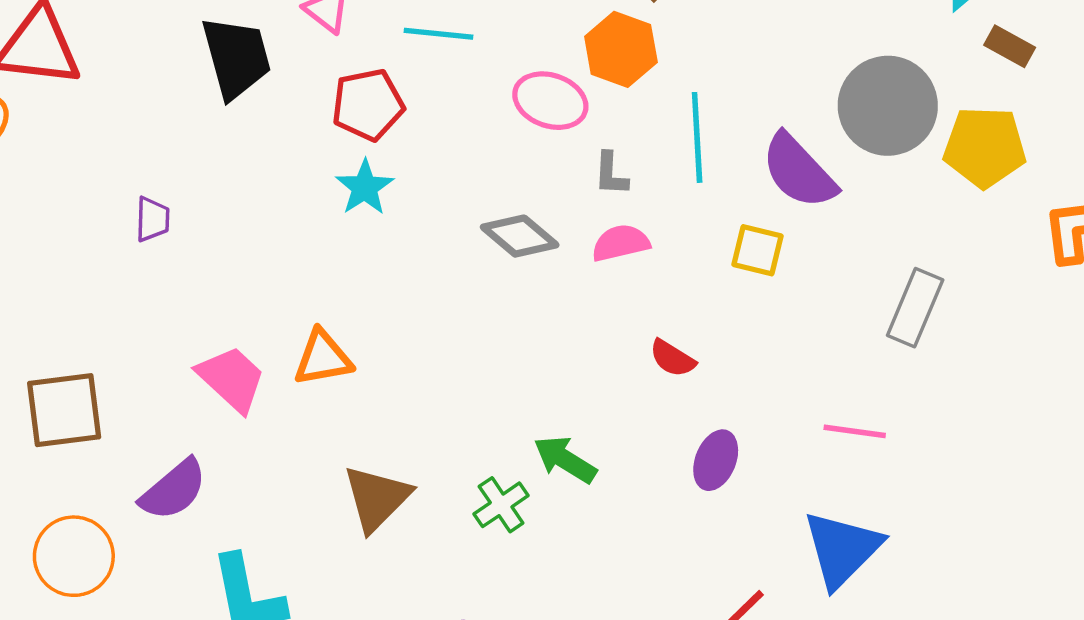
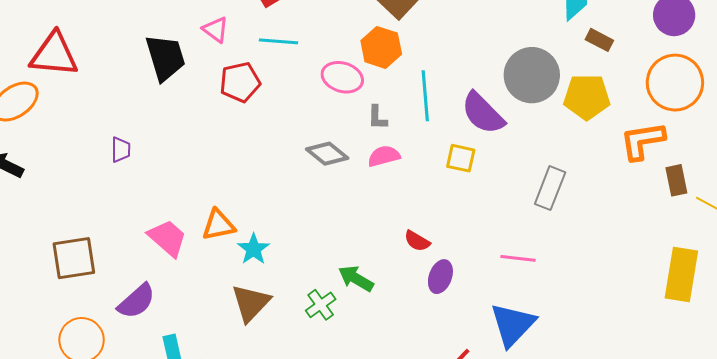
cyan star: (365, 187) -> (254, 249), moved
red semicircle: (672, 358) -> (417, 241), moved

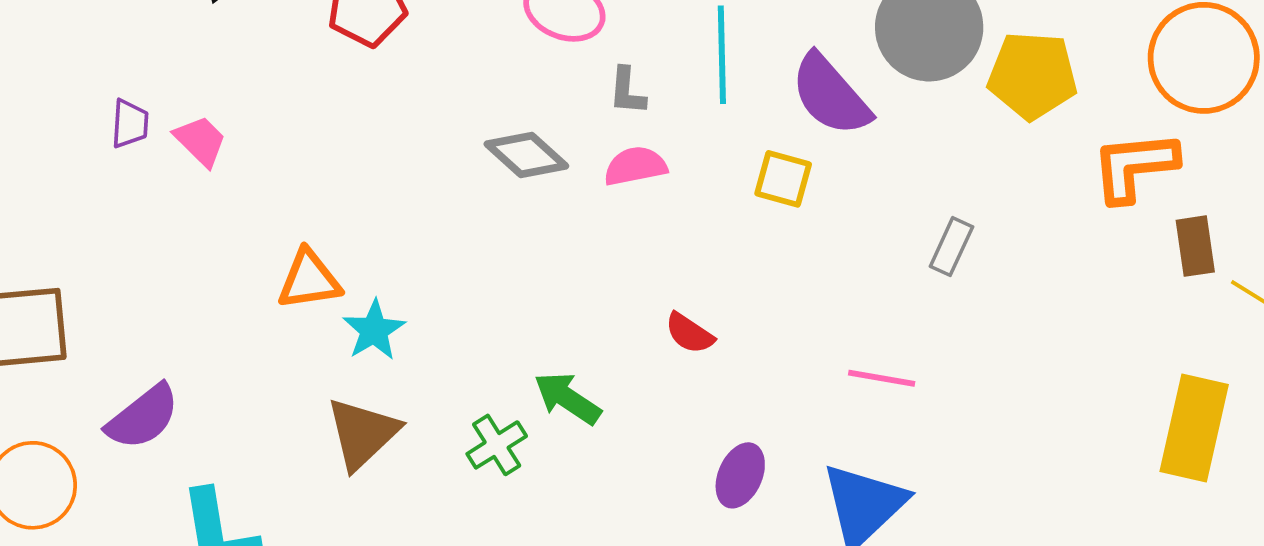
gray rectangle: (550, 188) -> (951, 247), size x0.7
pink trapezoid: (167, 238) -> (201, 141), moved, size x0.7
purple ellipse: (440, 277) -> (740, 475), moved

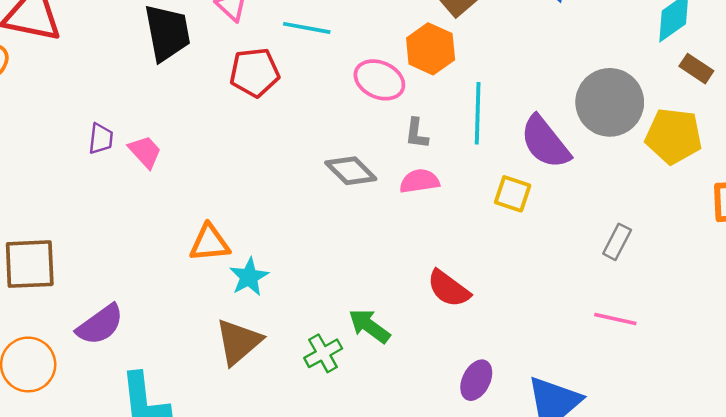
red semicircle: (689, 333) -> (449, 289), size x1.4
pink line: (882, 378) -> (615, 319), moved

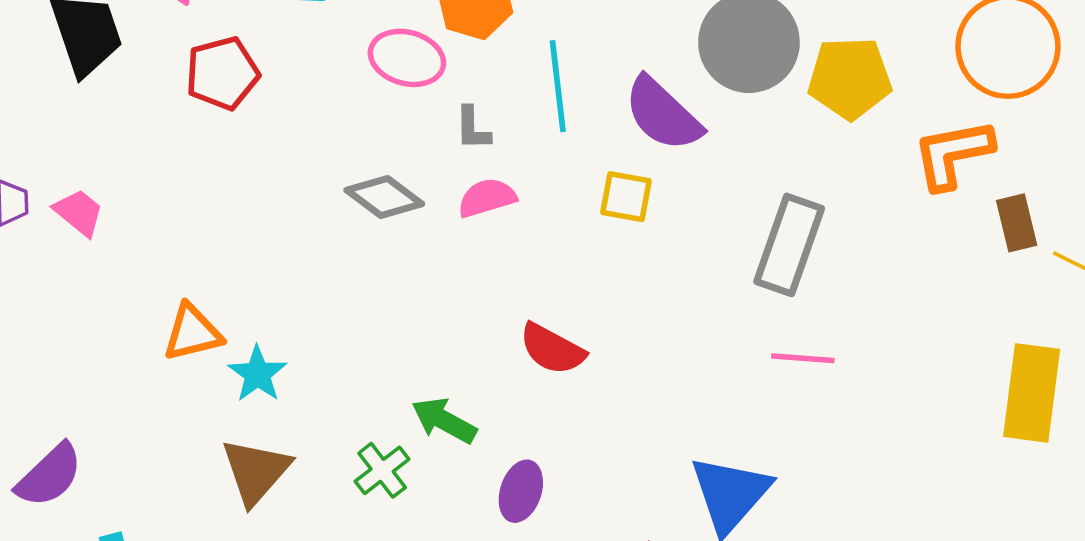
gray rectangle: (617, 242) -> (789, 245), size x1.8
purple ellipse: (476, 380) -> (521, 491), moved

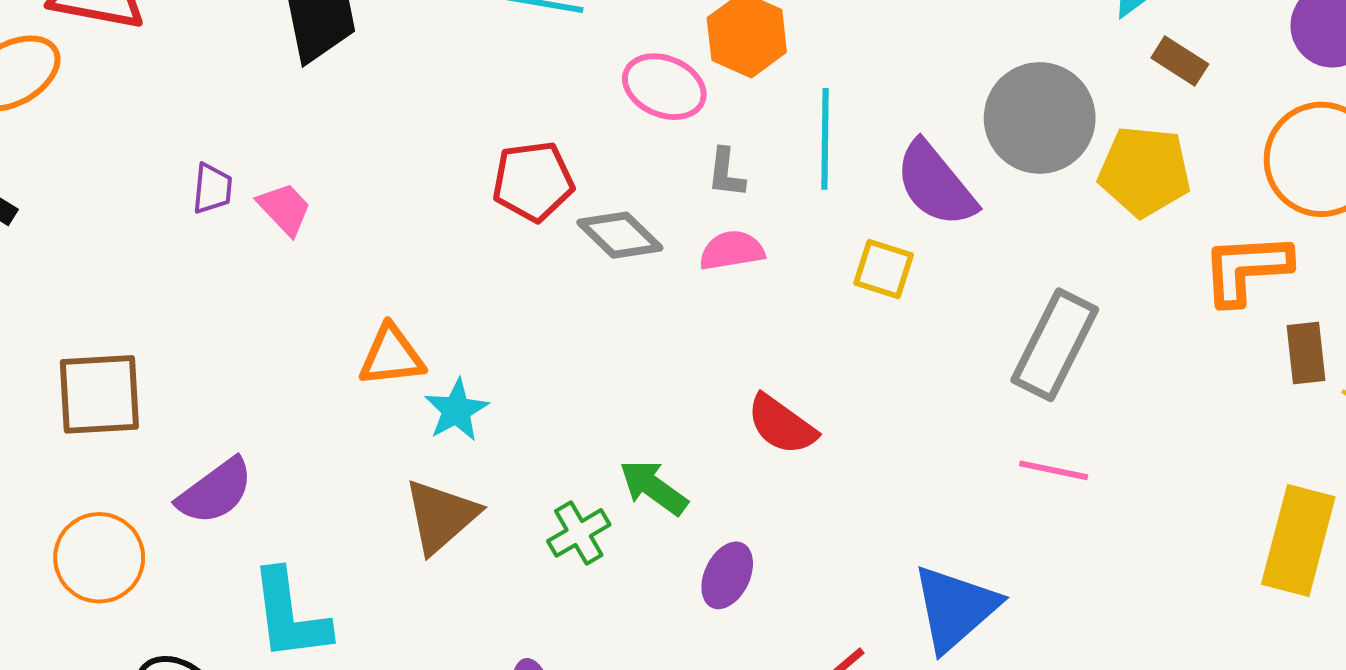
red pentagon: (222, 73) -> (533, 181), moved

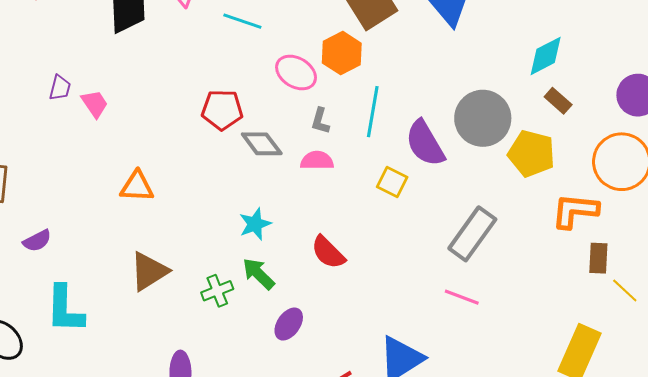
cyan star: (456, 410) -> (255, 224), moved
purple semicircle: (215, 491) -> (37, 241), size x0.7

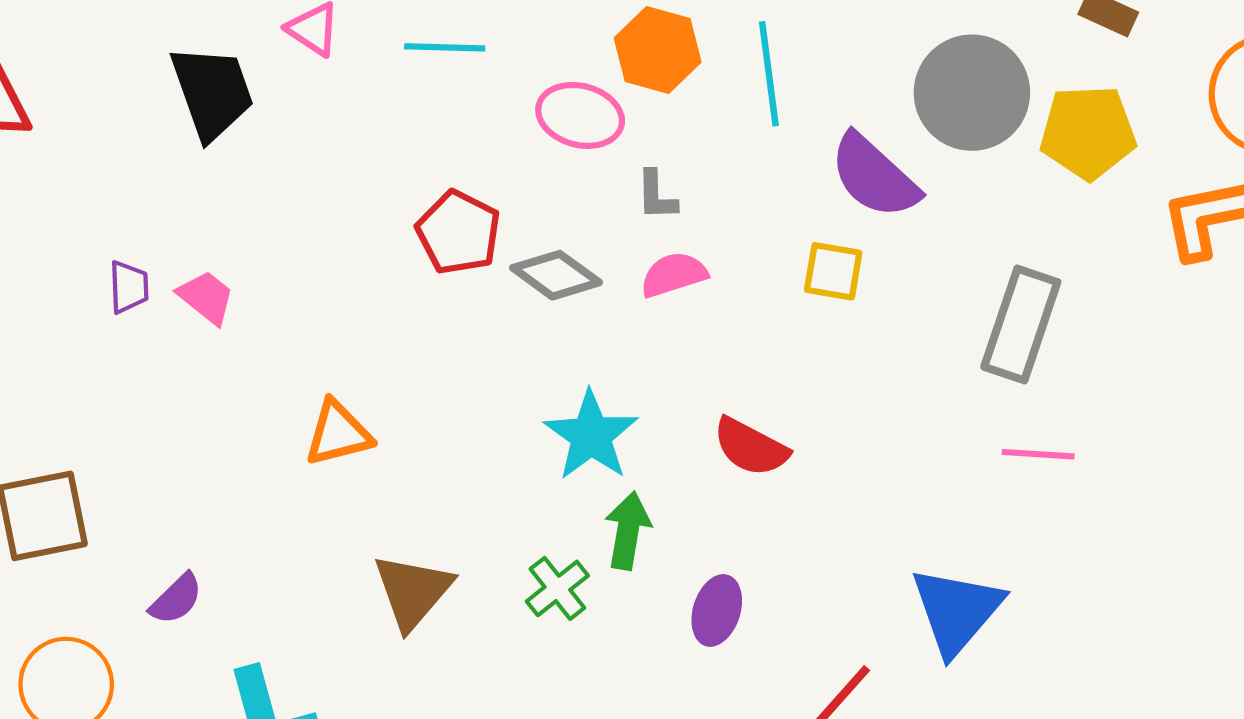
red pentagon: (222, 110) -> (458, 232), turned -30
cyan line: (373, 112) -> (769, 74), moved
cyan star: (255, 224) -> (591, 436), size x1.4
green arrow: (259, 274) -> (628, 531), turned 72

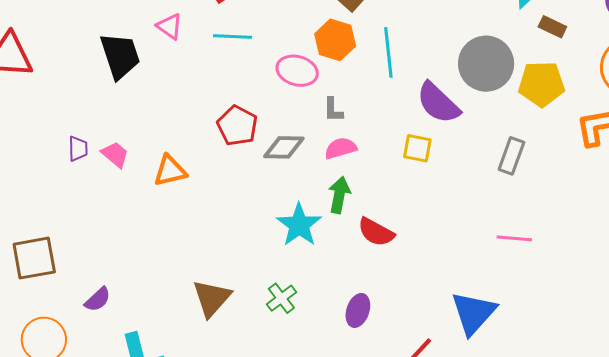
gray diamond: (556, 275) -> (284, 147), turned -36
gray rectangle: (1021, 324) -> (511, 156), moved, size x0.7
orange triangle: (338, 433) -> (170, 171), moved
green arrow: (628, 531) -> (339, 195), moved

